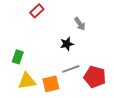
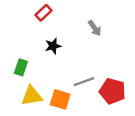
black star: (67, 44) -> (53, 46), moved
orange square: (51, 84) -> (60, 99), turned 30

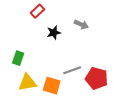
gray arrow: (95, 28) -> (81, 24), turned -32
black star: (53, 46) -> (54, 33), moved

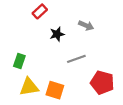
gray line: (72, 70) -> (76, 59), moved

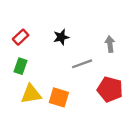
red rectangle: (40, 11) -> (21, 37), moved
gray arrow: (86, 25) -> (110, 44), moved, turned -120

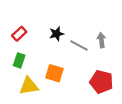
gray line: (82, 64) -> (79, 45), moved, turned 48
orange square: (59, 97) -> (54, 73), moved

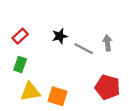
orange square: (54, 73) -> (58, 96), moved

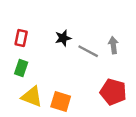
red rectangle: (20, 36) -> (21, 38), turned -35
yellow triangle: (30, 92) -> (32, 97), turned 30

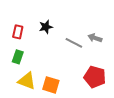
black star: (63, 38) -> (46, 27), moved
gray arrow: (113, 45) -> (95, 38), turned -64

